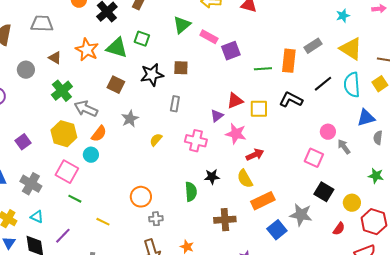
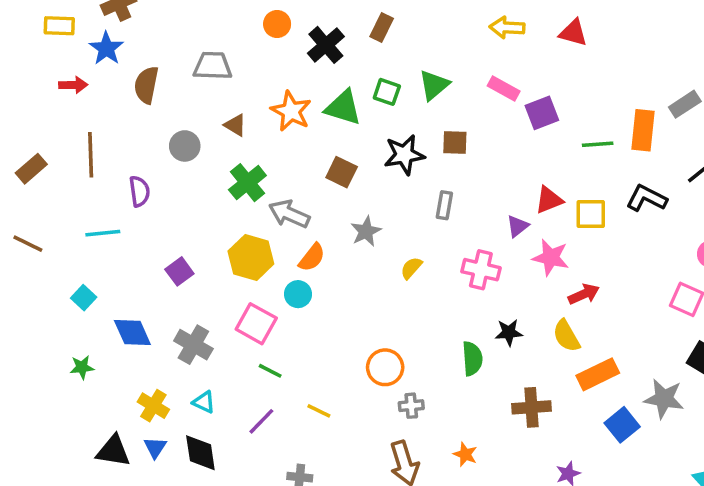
green triangle: (182, 25) -> (434, 85), moved
purple line: (63, 236) -> (261, 421), moved

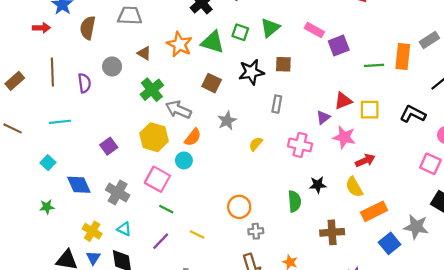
purple semicircle: (139, 191) -> (84, 83), moved
black L-shape: (646, 198) -> (413, 114), moved

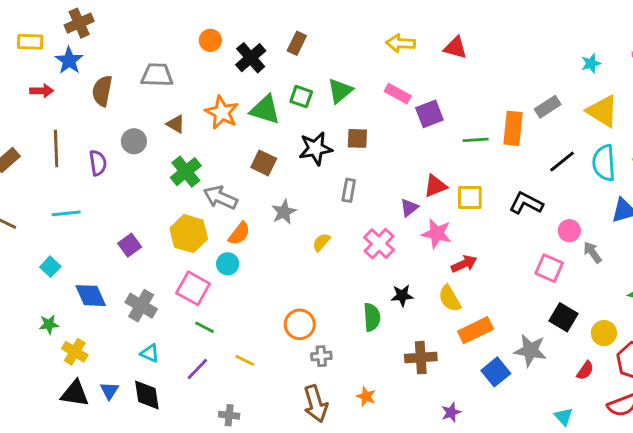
pink cross: (300, 145) -> (379, 244), turned 30
yellow cross: (92, 231) -> (75, 352), moved

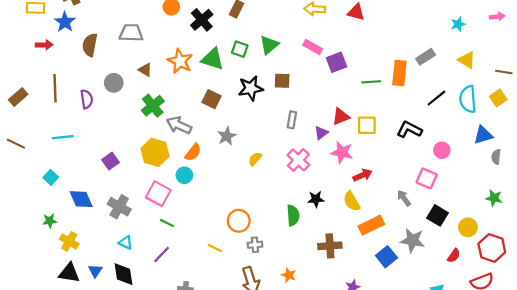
yellow triangle: (602, 111) -> (467, 60), size x0.7
gray rectangle: (349, 190) -> (292, 120), moved
gray arrow: (592, 252) -> (404, 198), moved
yellow line: (245, 360) -> (215, 248), moved

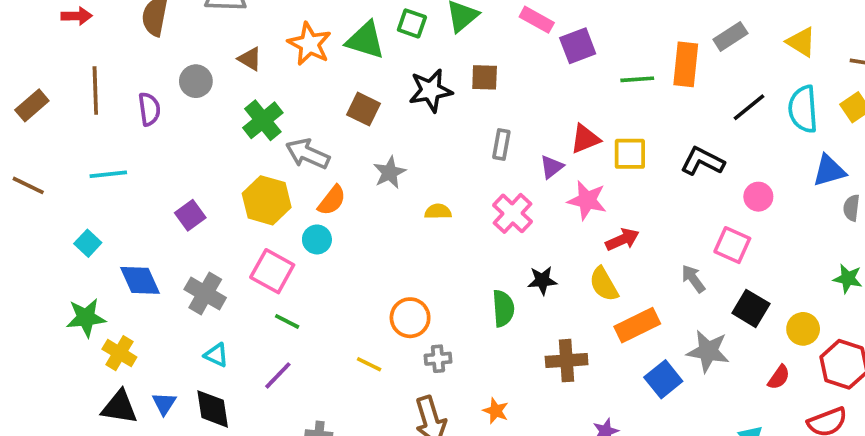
yellow semicircle: (255, 159) -> (438, 212), turned 48
green star: (50, 221) -> (86, 318), size x1.5

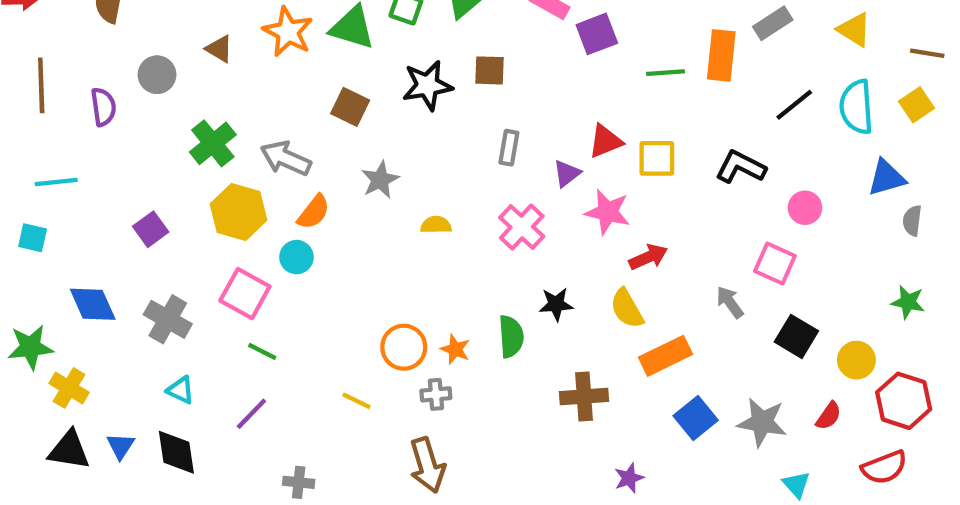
green cross: (263, 120) -> (213, 143), moved
cyan square: (88, 243) -> (33, 238), moved, turned -30
gray star: (708, 351) -> (762, 422), moved
orange star: (496, 411) -> (455, 349), moved

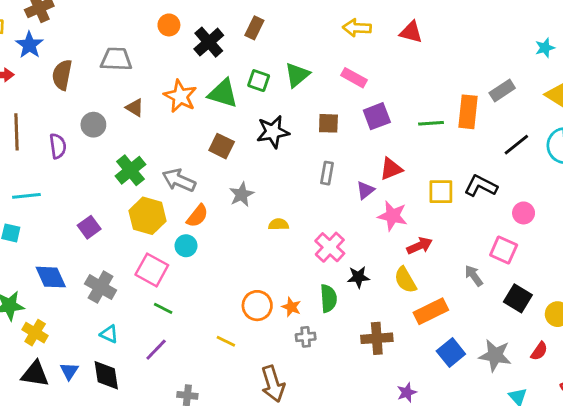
purple square: (597, 34) -> (377, 116), moved
brown square: (490, 70) -> (328, 123), moved
yellow square: (657, 158) -> (441, 192), moved
pink cross: (522, 227) -> (330, 247), moved
gray cross: (436, 394) -> (306, 337), moved

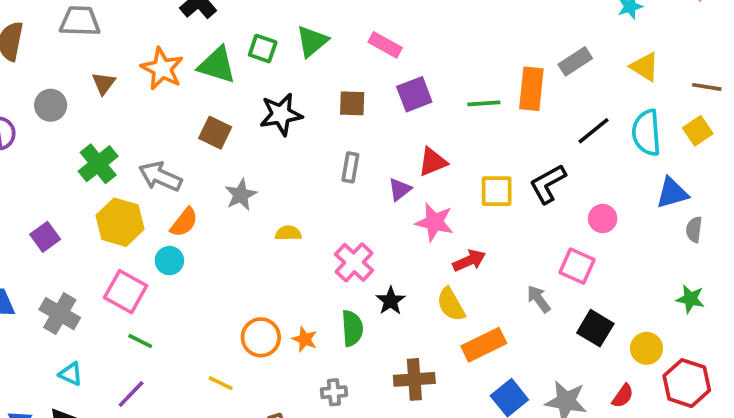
brown triangle: (135, 108) -> (104, 83), turned 36
black L-shape: (481, 186) -> (548, 184), turned -56
black star: (358, 277) -> (391, 301), turned -30
gray cross: (306, 337) -> (334, 392), moved

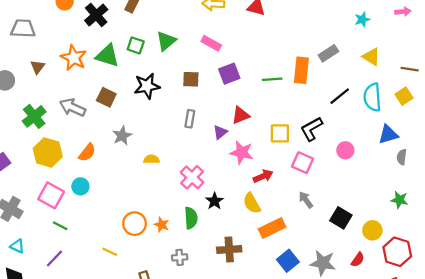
gray arrow: (160, 177) -> (73, 107), moved
cyan circle: (169, 261) -> (80, 186), moved
pink square: (577, 266) -> (303, 163), moved

